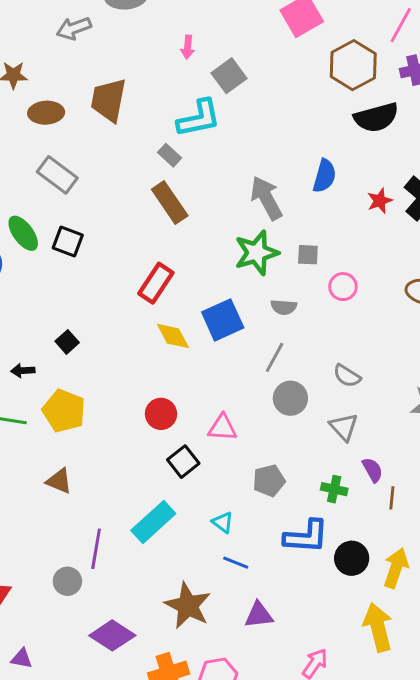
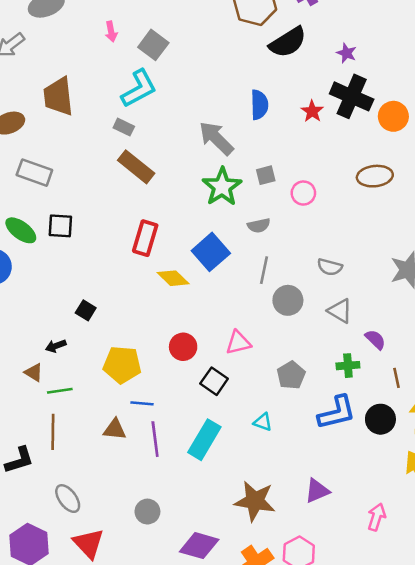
yellow pentagon: (64, 411) -> (122, 365), moved
brown line: (392, 498) -> (397, 378), moved
purple line: (96, 549) -> (155, 439), moved
blue line: (236, 563) -> (142, 403), moved

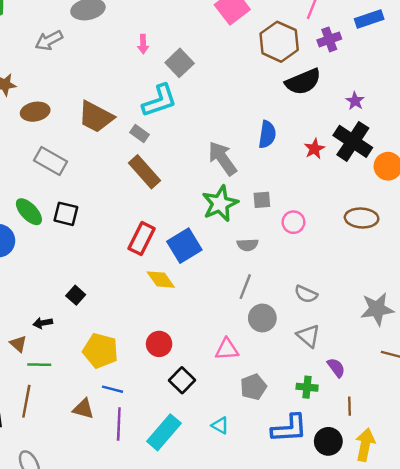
brown trapezoid: (58, 96) -> (96, 117), moved, turned -66
blue square: (211, 252) -> (184, 246), moved
pink triangle: (238, 343) -> (227, 349), moved

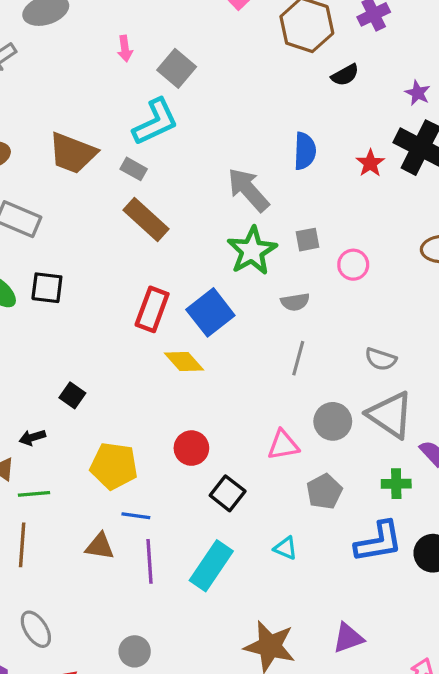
black semicircle: (303, 82) -> (345, 75), size x0.6
gray circle: (262, 318) -> (333, 421), moved
gray triangle: (308, 336) -> (390, 415), size x1.5

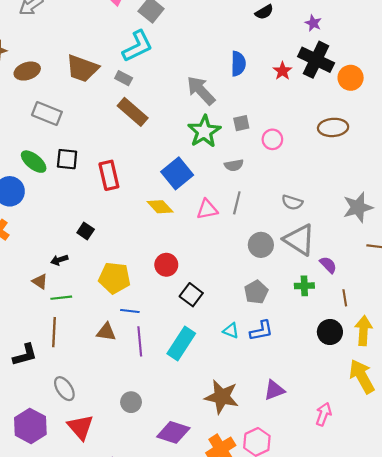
red rectangle: (152, 309) -> (109, 175), moved, turned -32
pink triangle: (283, 445) -> (207, 209), moved
blue L-shape: (379, 542) -> (261, 331), moved, size x0.7

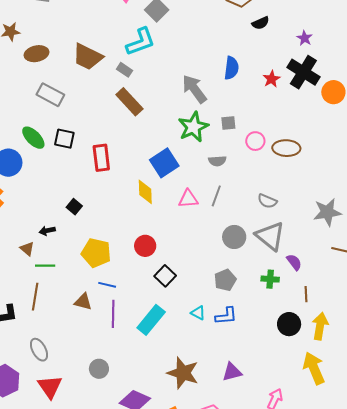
brown ellipse: (333, 127) -> (286, 148), moved
yellow diamond: (160, 207) -> (145, 192), turned 35

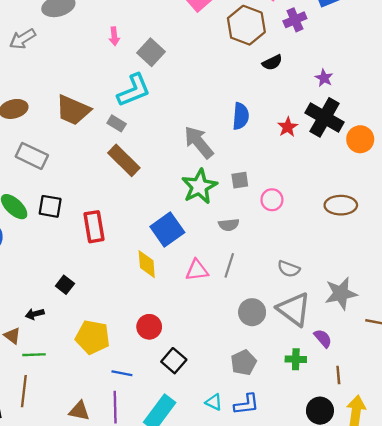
brown ellipse: (286, 148) -> (341, 205), moved
gray star: (327, 212) -> (341, 294), moved
blue line: (107, 285) -> (122, 373), moved
brown triangle: (83, 302) -> (79, 411), moved

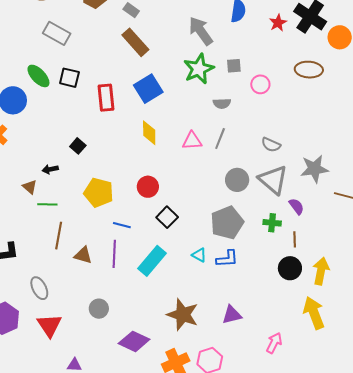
brown ellipse: (341, 205) -> (309, 70), moved
blue square: (167, 230) -> (148, 89), moved
gray pentagon: (244, 363) -> (227, 223), size x1.5
brown line: (338, 375) -> (295, 239), moved
brown line: (24, 391) -> (59, 236), moved

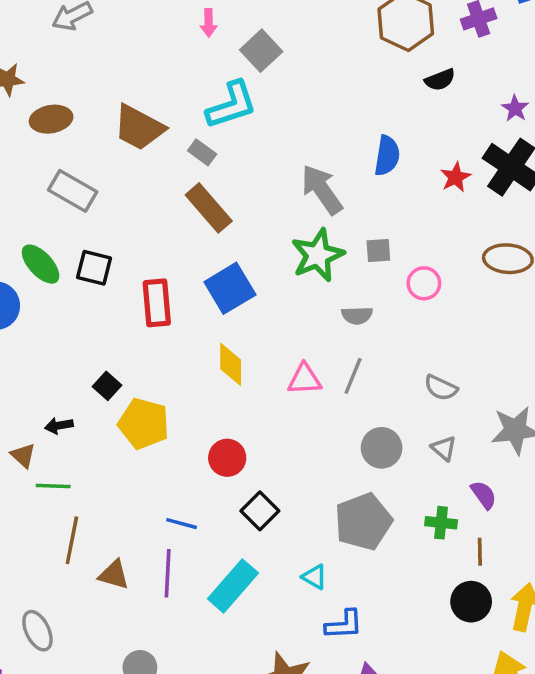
gray triangle: (273, 180) -> (444, 448), size x0.5
yellow pentagon: (99, 193) -> (144, 424), moved
blue L-shape: (227, 259) -> (344, 625), moved

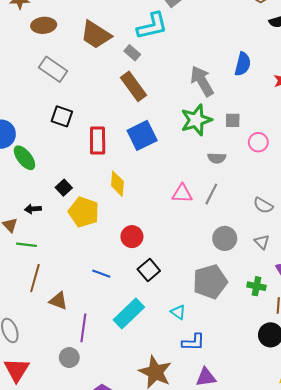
green ellipse: (41, 264) -> (24, 158), moved
yellow diamond: (231, 364) -> (117, 184), moved
purple line: (168, 573) -> (83, 328), moved

